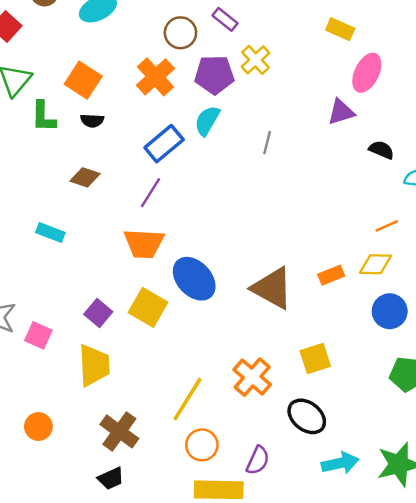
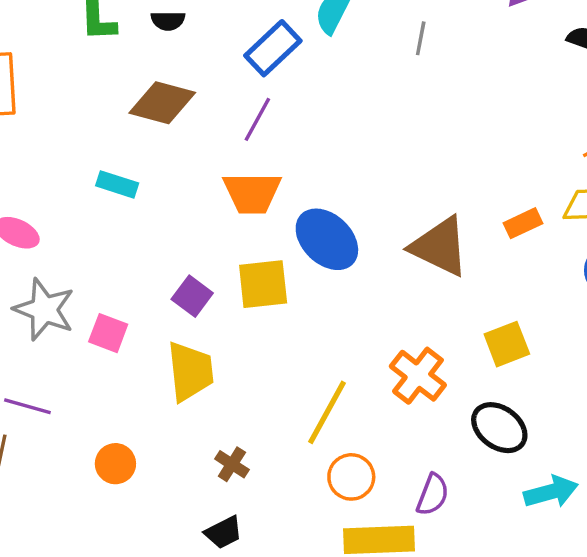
brown diamond: (85, 177) -> (162, 103), size x1.5
yellow square: (148, 307) -> (263, 284), turned -33
brown cross: (119, 431) -> (232, 464), size x0.6

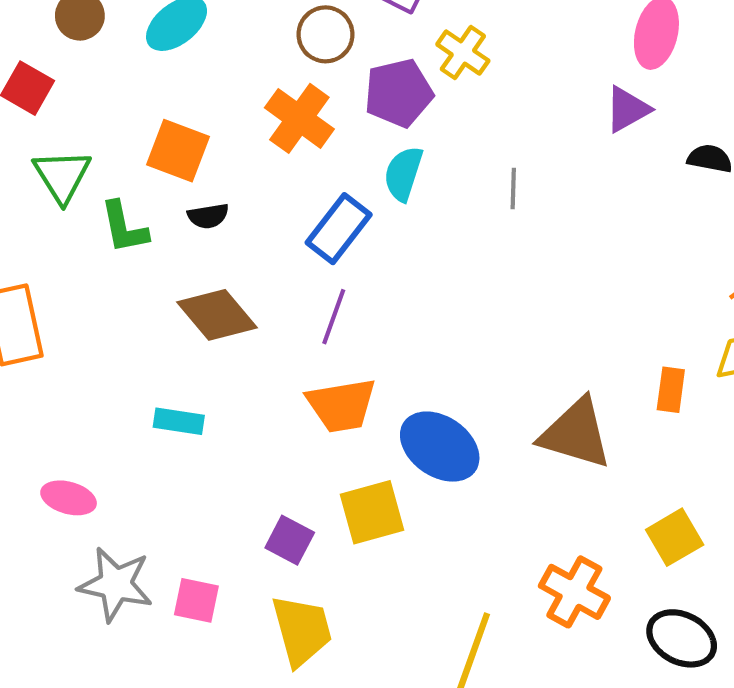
brown diamond: (162, 103) -> (217, 315), turned 44
orange rectangle: (523, 223) -> (671, 390), turned -48

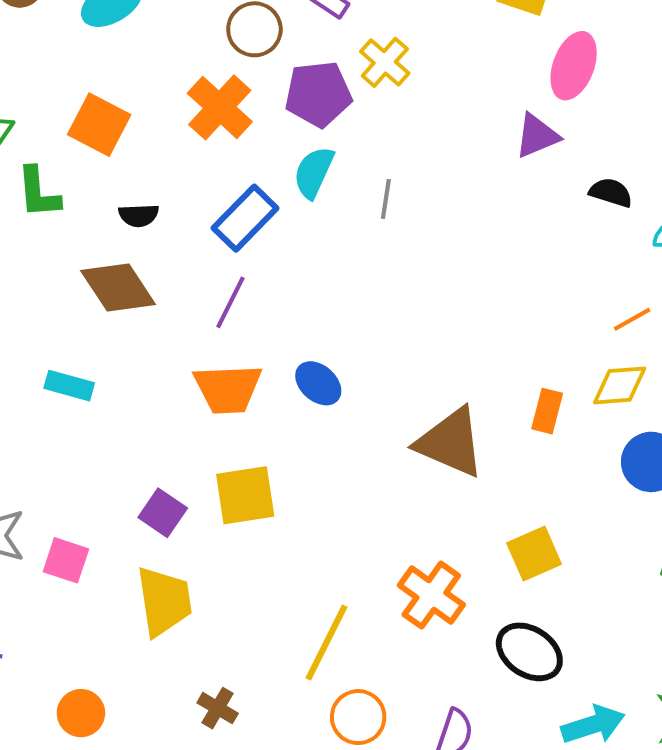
gray line: (513, 189) -> (386, 199), moved
black semicircle: (208, 216) -> (139, 215), moved
blue ellipse: (440, 447) -> (318, 383), moved, size x0.6

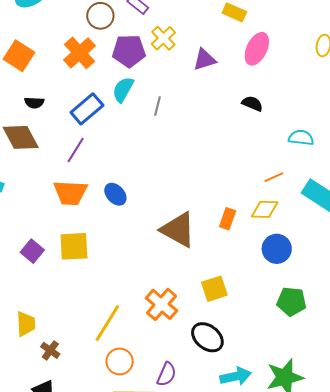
purple triangle: (537, 136) -> (204, 60), moved
black semicircle: (611, 193) -> (252, 104), moved
yellow trapezoid: (164, 601) -> (26, 324), moved, size x0.7

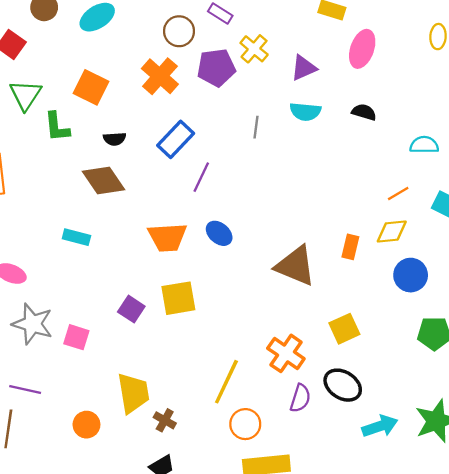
cyan semicircle: (123, 89) -> (305, 112), moved, turned -108
purple line: (76, 150) -> (201, 177), moved
yellow trapezoid: (26, 324) -> (133, 393), size x1.4
purple semicircle: (166, 374) -> (300, 398), moved

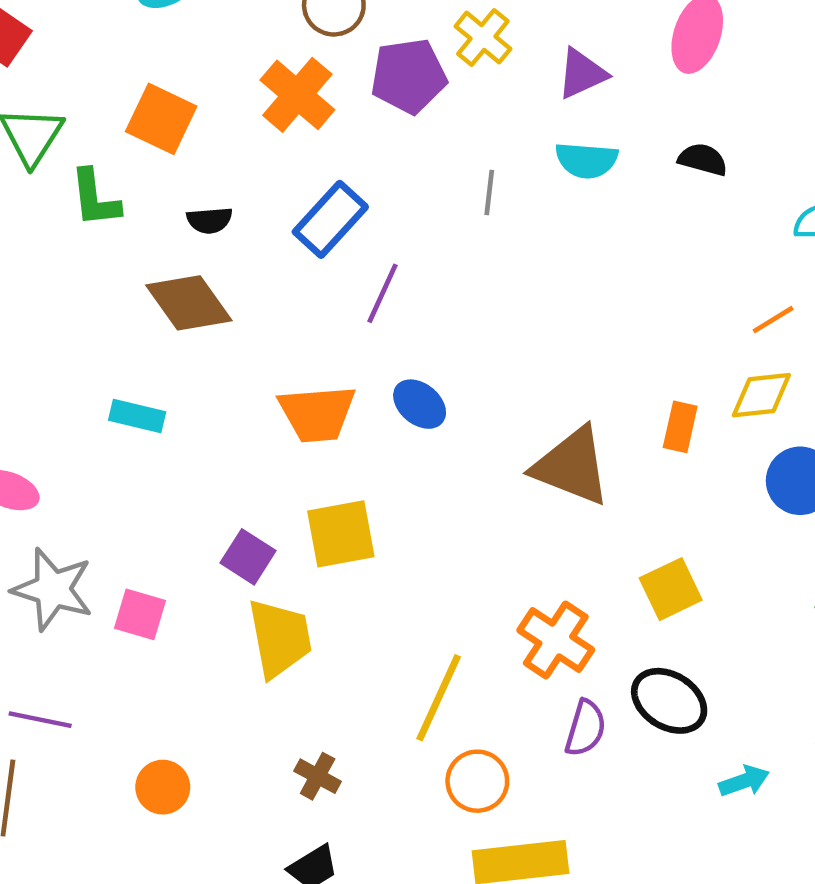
yellow trapezoid: (133, 393) -> (280, 638), moved
cyan arrow: (380, 426) -> (744, 781), size x0.7

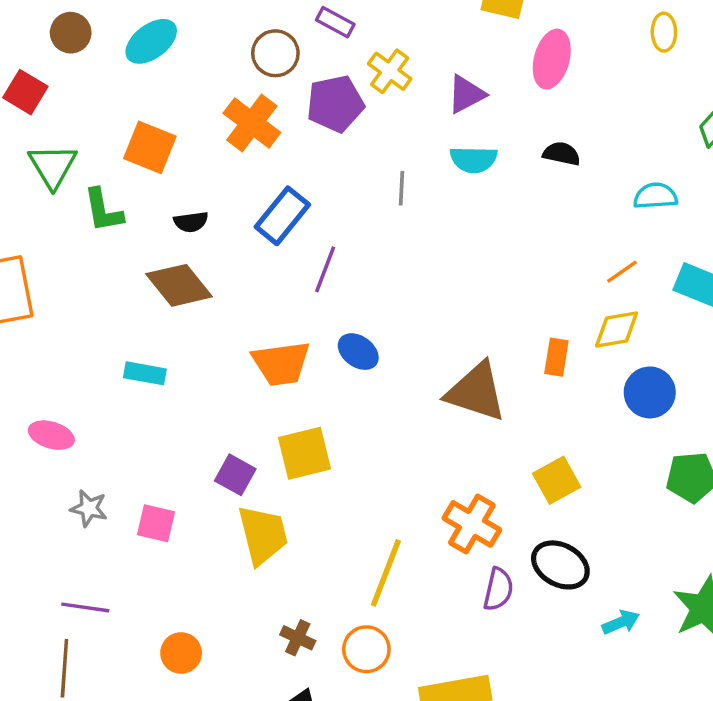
gray star: (53, 589) -> (89, 508), size x0.6
orange circle: (477, 781) -> (366, 649), moved

